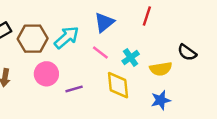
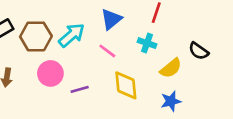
cyan cross: (131, 57) -> (147, 43), moved, turned -36
yellow semicircle: (161, 69) -> (171, 68), turned -30

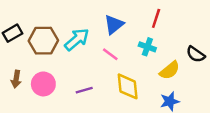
pink circle: (50, 73) -> (43, 84), moved

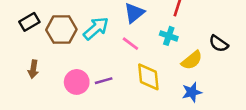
pink circle: (43, 84) -> (77, 82), moved

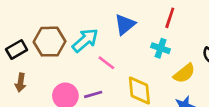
black rectangle: (29, 22) -> (17, 50), moved
pink line: (130, 44) -> (106, 63), moved

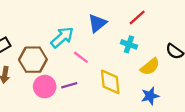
red line: (170, 18) -> (137, 17), turned 30
brown hexagon: (50, 42) -> (33, 60), moved

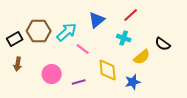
brown hexagon: (33, 60) -> (39, 31), moved
purple line: (69, 85) -> (79, 82), moved
blue star: (150, 96) -> (133, 82), moved

